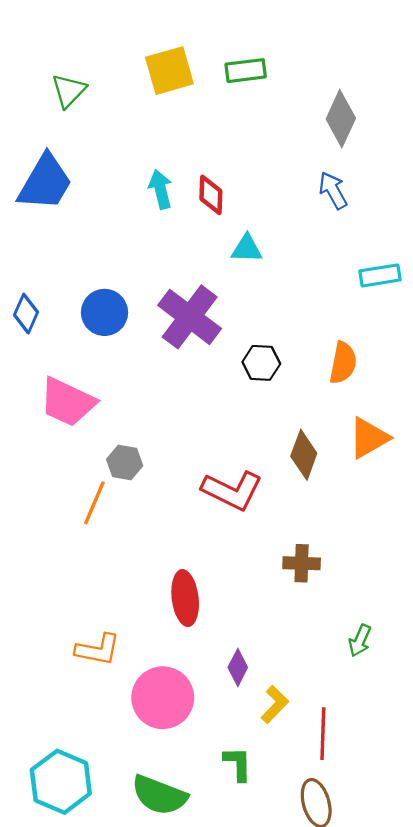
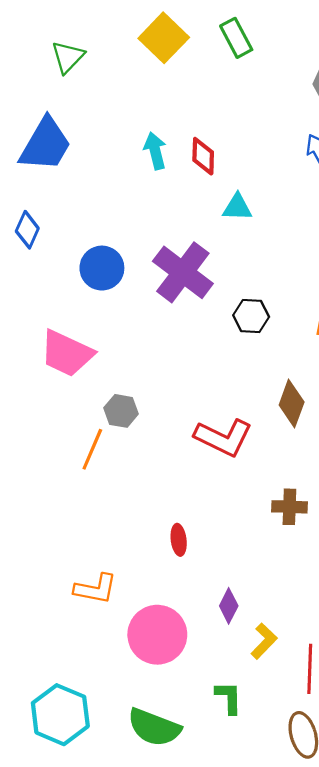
yellow square: (169, 71) -> (164, 38), turned -30
green rectangle: (246, 71) -> (236, 38), turned 69
blue diamond: (26, 314) -> (27, 230), moved
red ellipse: (185, 598) -> (179, 540), size x0.6

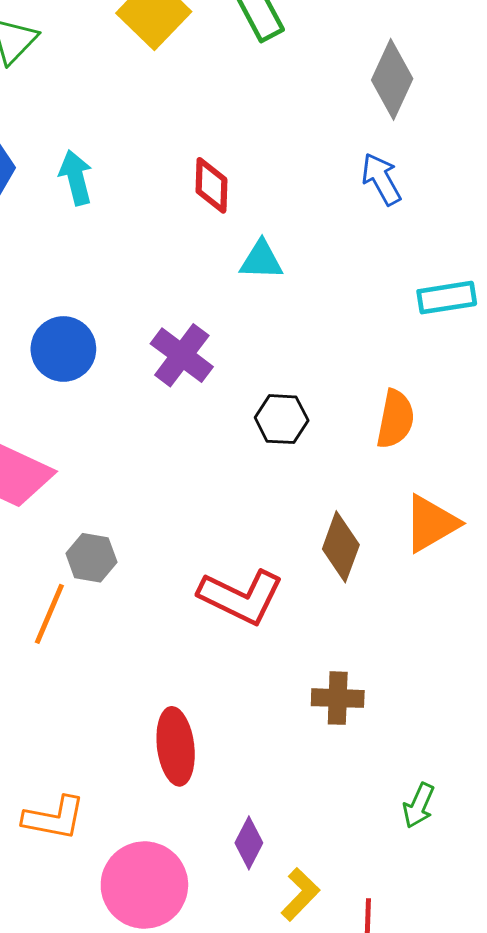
cyan arrow: (155, 151) -> (76, 178), moved
purple cross: (183, 272) -> (182, 355), size x0.7
red ellipse: (179, 540) -> (176, 746), size x1.6

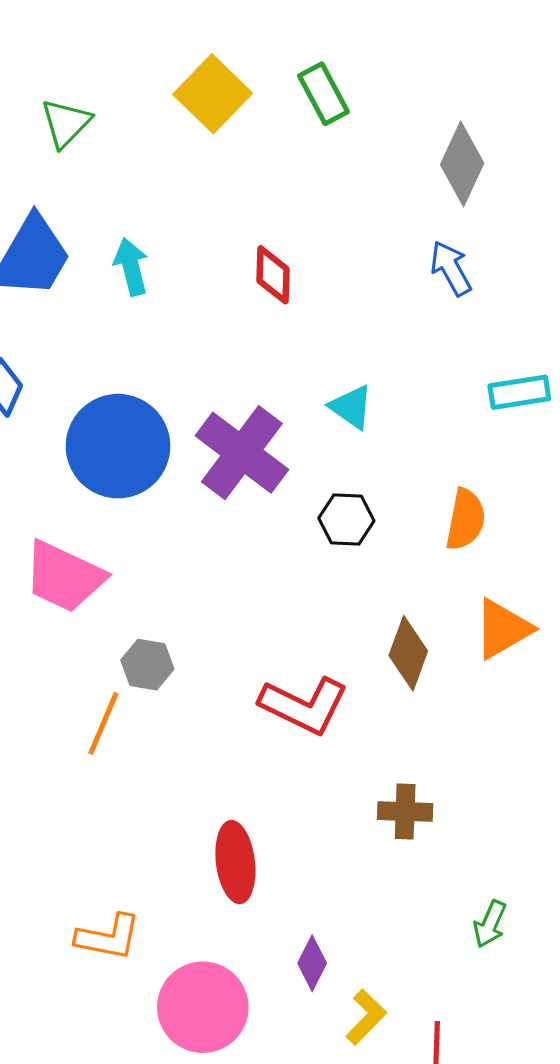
cyan triangle: (261, 260) -> (351, 407), moved, turned 33
blue circle: (63, 349) -> (118, 446), size x1.5
purple cross: (182, 355) -> (242, 453), size x1.4

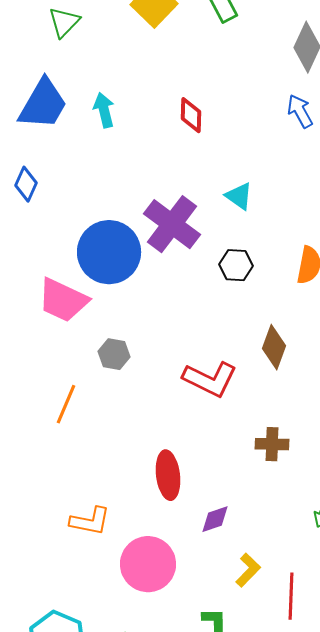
blue circle: (118, 446) -> (109, 252), moved
orange line: (103, 723) -> (66, 404), moved
purple diamond: (312, 963) -> (215, 519), moved, turned 44

